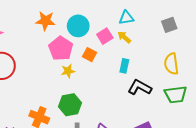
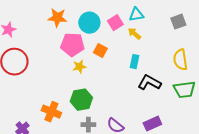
pink square: (105, 36) -> (115, 23), moved
pink pentagon: (61, 48) -> (72, 45), turned -30

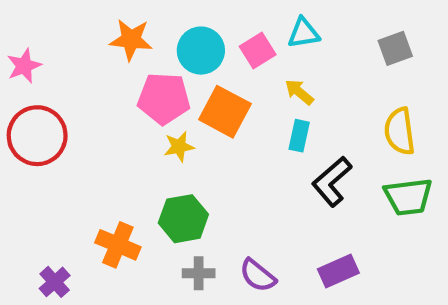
yellow arrow: (134, 34) -> (299, 92), moved
orange square: (100, 51) -> (225, 112), size x1.6
black L-shape: (149, 83) -> (332, 182), turned -70

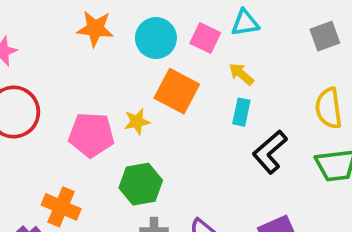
pink square: (258, 51) -> (205, 38), turned -32
pink pentagon: (164, 99) -> (91, 135), moved
orange cross: (118, 245) -> (61, 207), moved

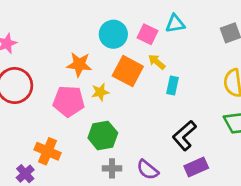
orange star: (95, 29) -> (79, 64), moved
yellow arrow: (241, 74) -> (157, 62), moved
black L-shape: (270, 152) -> (184, 135), moved

